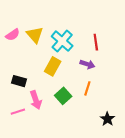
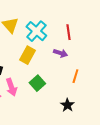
orange line: (87, 88) -> (75, 76), moved
black star: (107, 119) -> (67, 105), moved

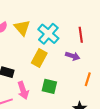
green square: (37, 83) -> (49, 86), turned -35

